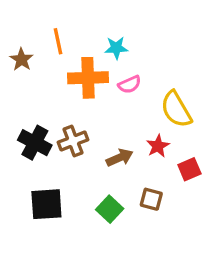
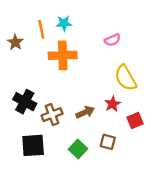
cyan star: (116, 48) -> (64, 23), moved
pink semicircle: (130, 84) -> (112, 40), moved
brown cross: (73, 141) -> (52, 115), moved

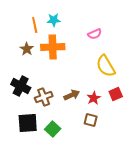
brown star: (15, 42) -> (27, 49), moved
red star: (112, 104) -> (94, 98), moved
red square: (135, 121) -> (116, 94), moved
green square: (78, 149) -> (53, 129), moved

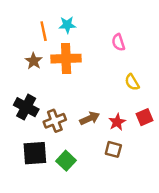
pink semicircle: (95, 34) -> (118, 42), turned 96
yellow semicircle: (106, 66) -> (132, 82), size x0.6

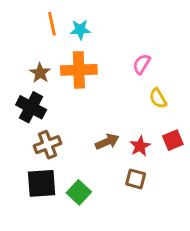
orange line: (44, 31) -> (52, 24), moved
pink semicircle: (118, 42) -> (142, 64), moved, turned 49
black cross: (26, 107) -> (31, 107), moved
brown cross: (55, 121) -> (47, 145), moved

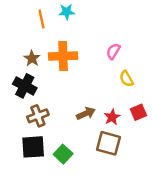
cyan star: (80, 30) -> (67, 12), moved
brown square: (136, 179) -> (109, 143), size x1.5

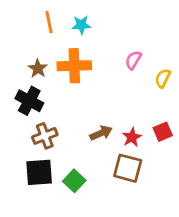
cyan star: (67, 12) -> (81, 25), moved
yellow semicircle: (126, 79) -> (163, 78), moved, turned 56

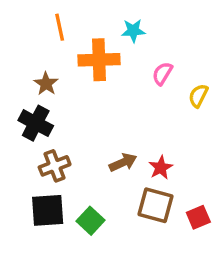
cyan star: (81, 25) -> (133, 31), moved
orange cross: (74, 66) -> (99, 60), moved
red square: (163, 132) -> (198, 217), moved

